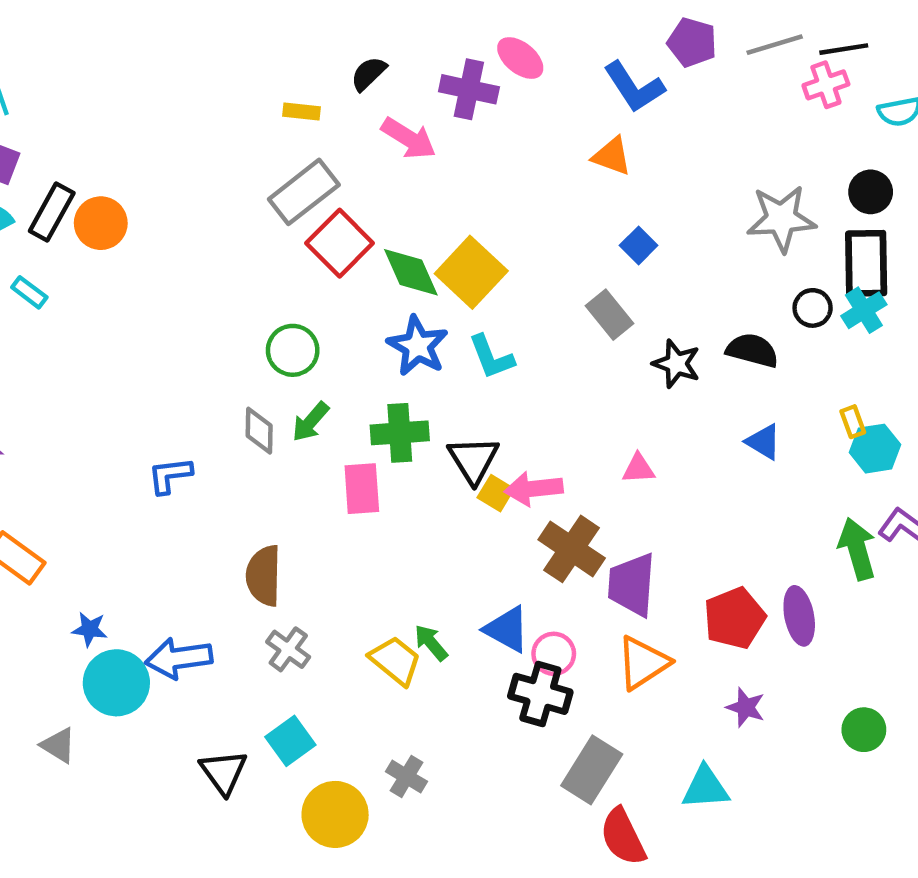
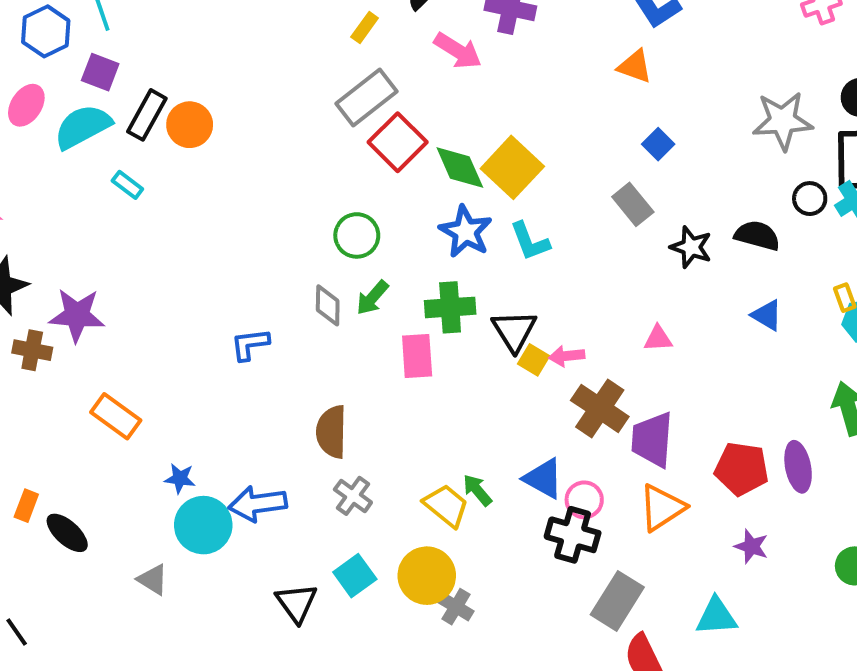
yellow rectangle: (302, 112) -> (365, 27), turned -60
pink arrow: (534, 489) -> (567, 356), size x0.7
red pentagon: (734, 618) -> (742, 469), turned 30
yellow circle: (335, 814) -> (427, 576), moved

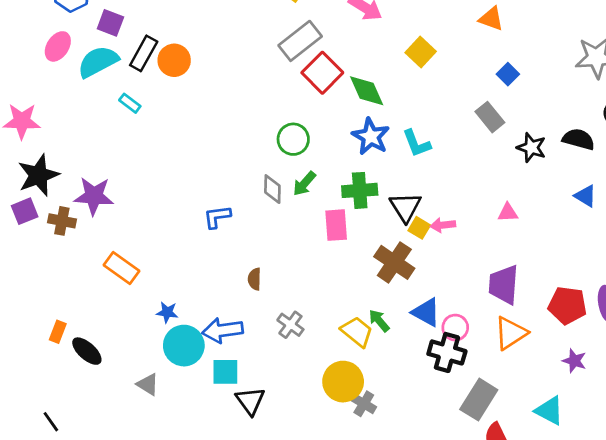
yellow square: (512, 167) -> (421, 52), moved, size x0.7
brown cross: (600, 408) -> (394, 262), moved
brown semicircle: (332, 432) -> (254, 279), moved, size x0.6
cyan square: (355, 576) -> (225, 372), moved, turned 36
cyan triangle: (716, 616) -> (549, 411), turned 32

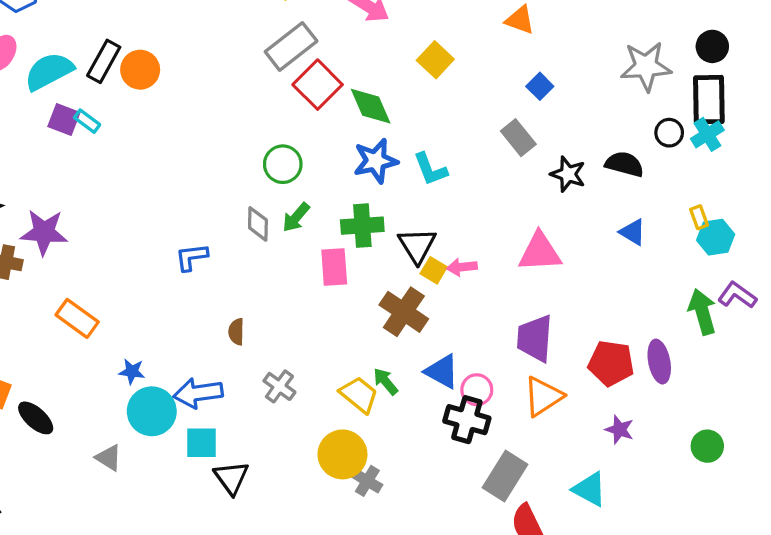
purple square: (110, 23) -> (64, 119), moved
blue star: (371, 136) -> (376, 161), turned 30
pink triangle: (508, 213) -> (540, 252), size x1.8

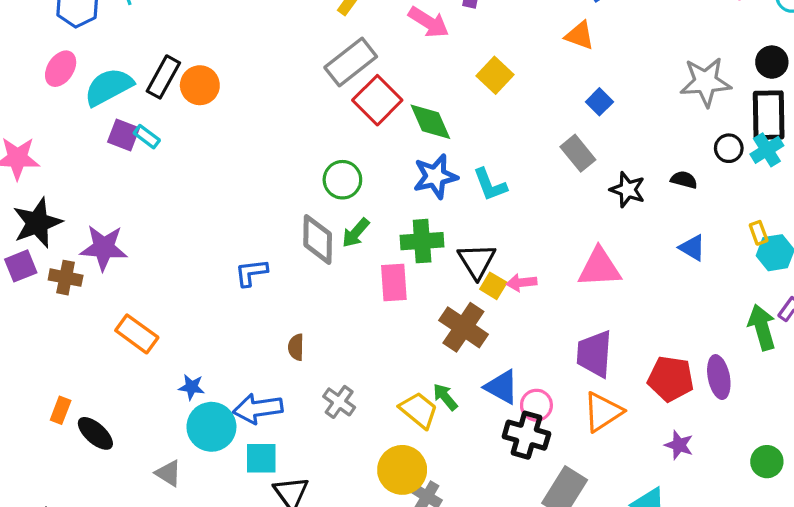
black semicircle: (624, 164) -> (684, 180), size x0.7
gray diamond: (258, 224) -> (318, 239), size x1.4

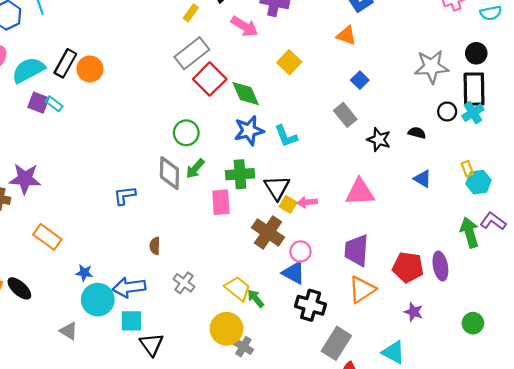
green arrow: (445, 397) -> (256, 299), moved
pink circle: (536, 405) -> (300, 251), moved
black ellipse: (95, 433) -> (19, 288), moved

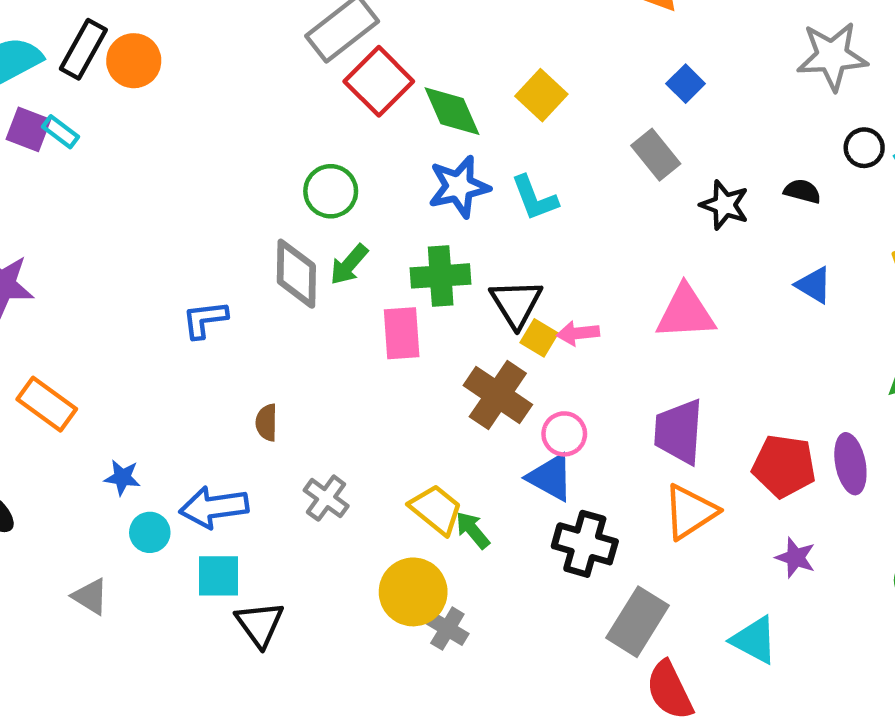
yellow square: (289, 62) -> (541, 95), moved
cyan circle: (98, 300) -> (150, 532), size x0.6

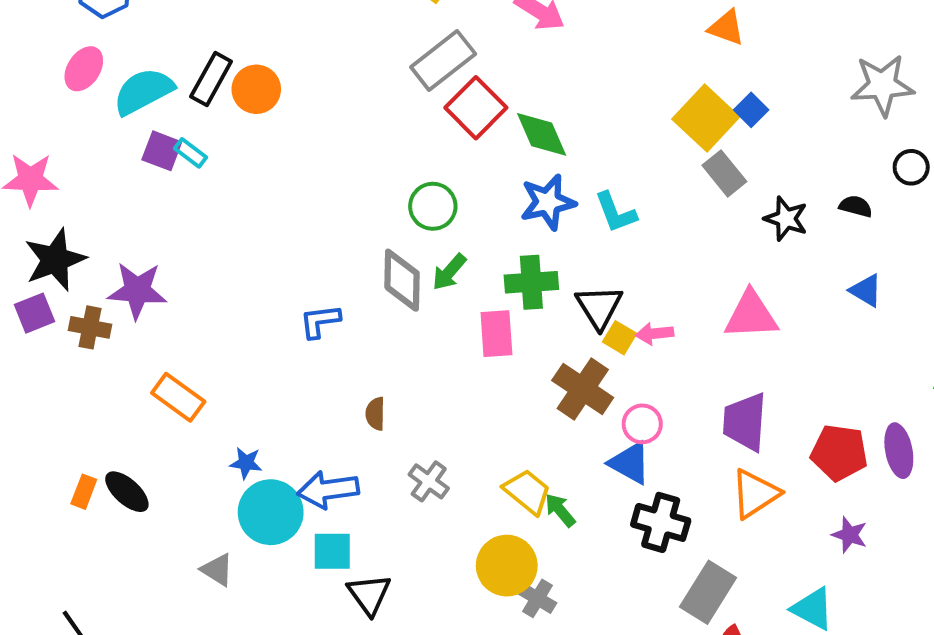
yellow square: (541, 95) -> (706, 118), moved, size x1.4
cyan circle: (150, 532) -> (271, 512), size x1.8

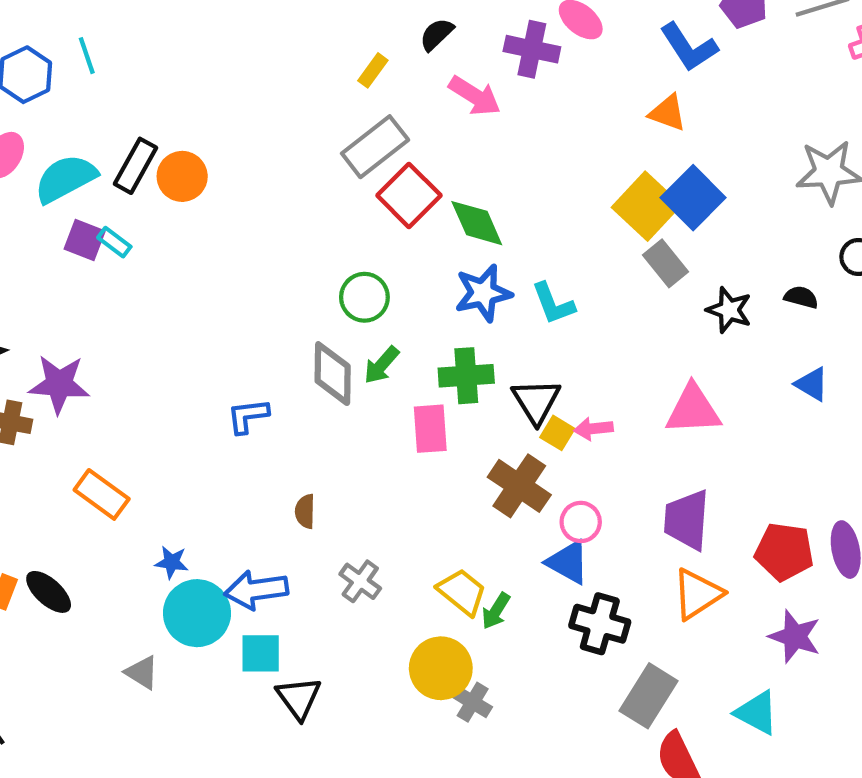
blue square: (751, 110) -> (693, 198), size x1.8
green arrow: (560, 510) -> (496, 611), turned -108
purple star: (850, 535) -> (795, 636), size x1.4

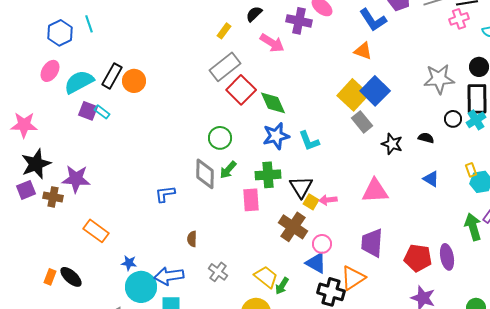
orange triangle: (697, 594) -> (353, 278), moved

